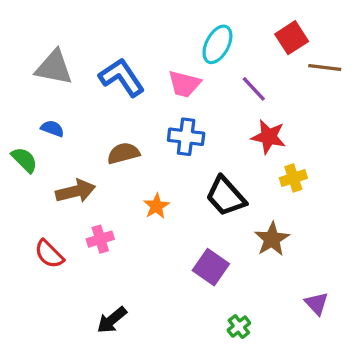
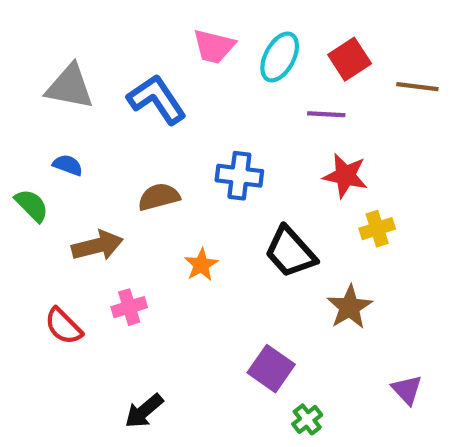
red square: (292, 38) -> (350, 59), moved
pink trapezoid: (184, 84) -> (214, 46), moved
purple line: (254, 89) -> (326, 114), turned -44
purple square: (211, 267) -> (271, 369), moved

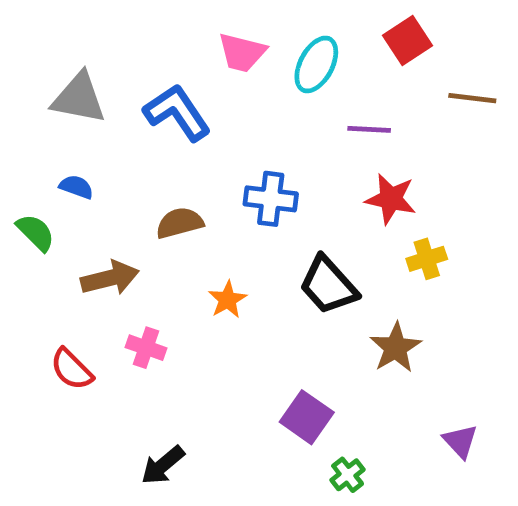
red square: (350, 59) -> (408, 41), moved
pink cross: (129, 307) -> (146, 348), turned 36

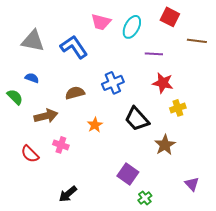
red square: (408, 41) -> (170, 17), turned -30
blue cross: (271, 199) -> (113, 83), turned -30

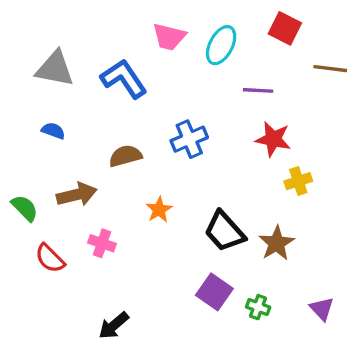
green semicircle: (15, 97) -> (25, 208), moved
black trapezoid: (137, 119) -> (224, 231), moved
green cross: (145, 198) -> (258, 307), moved, turned -32

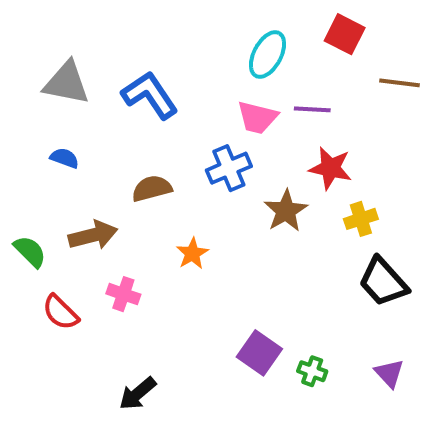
pink trapezoid: (169, 37) -> (257, 117), moved
black trapezoid: (224, 231) -> (383, 282), moved
brown star: (277, 243) -> (286, 211), moved

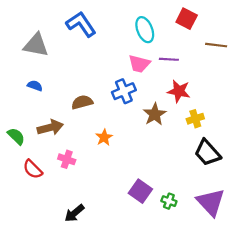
cyan ellipse: (267, 55) -> (145, 30), turned -50
blue L-shape: (150, 95) -> (81, 24), moved
purple triangle: (389, 373) -> (211, 202), size x1.8

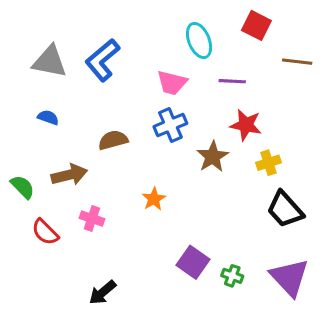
blue L-shape: (81, 24) -> (102, 60), moved, turned -96
pink trapezoid: (139, 64) -> (172, 83), moved
orange star: (104, 137) -> (154, 199), moved

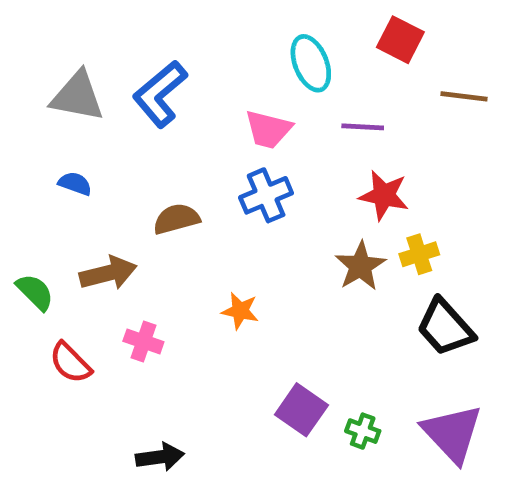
brown star: (213, 157) -> (360, 266), moved
orange star: (154, 199) -> (240, 311), turned -30
black arrow: (102, 292) -> (160, 457), turned -148

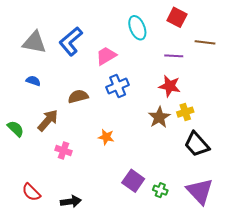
purple line: (363, 127) -> (174, 56), moved
pink trapezoid: (268, 129) -> (106, 56), moved, turned 135
brown arrow: (108, 273) -> (48, 120), turned -35
red semicircle: (70, 363) -> (31, 192), moved

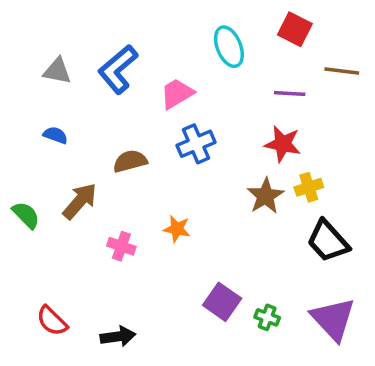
gray triangle: (34, 42) -> (57, 71), size x0.7
pink cross: (63, 151) -> (121, 246), moved

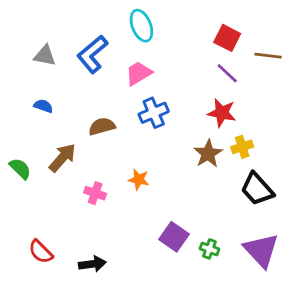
red square: (295, 29) -> (227, 38), moved
cyan ellipse: (229, 47) -> (141, 26), moved
purple line: (290, 94) -> (227, 73), turned 40

